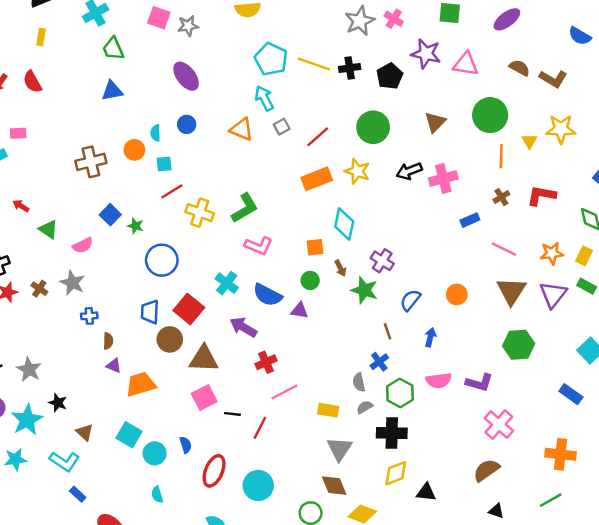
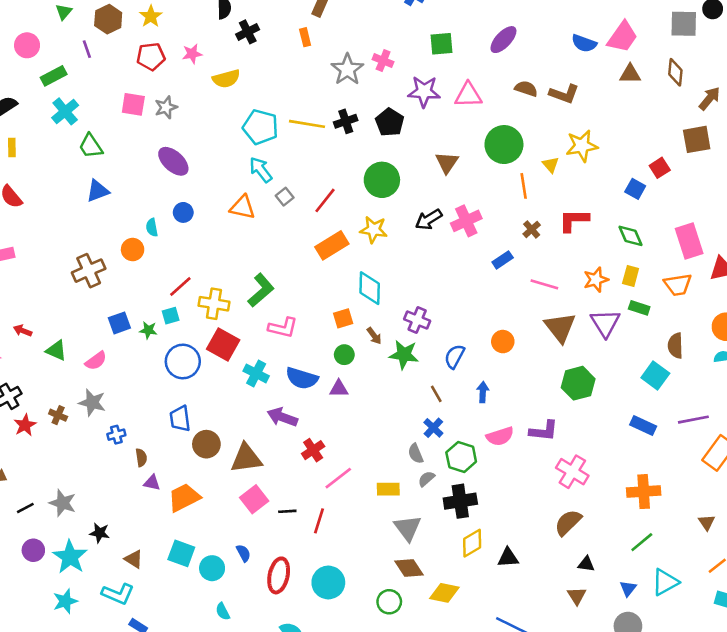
cyan square: (164, 164) -> (171, 316), moved
blue square: (110, 215) -> (119, 323), turned 36
red square: (189, 309) -> (223, 345), moved

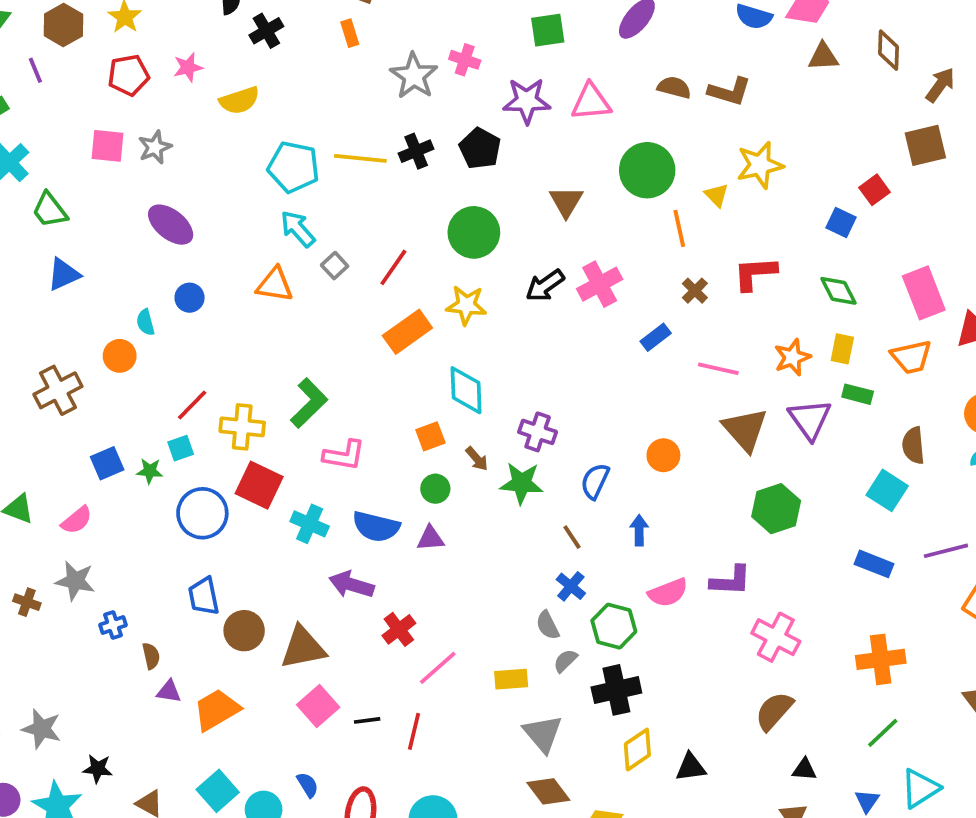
cyan square: (181, 553) -> (218, 791), turned 32

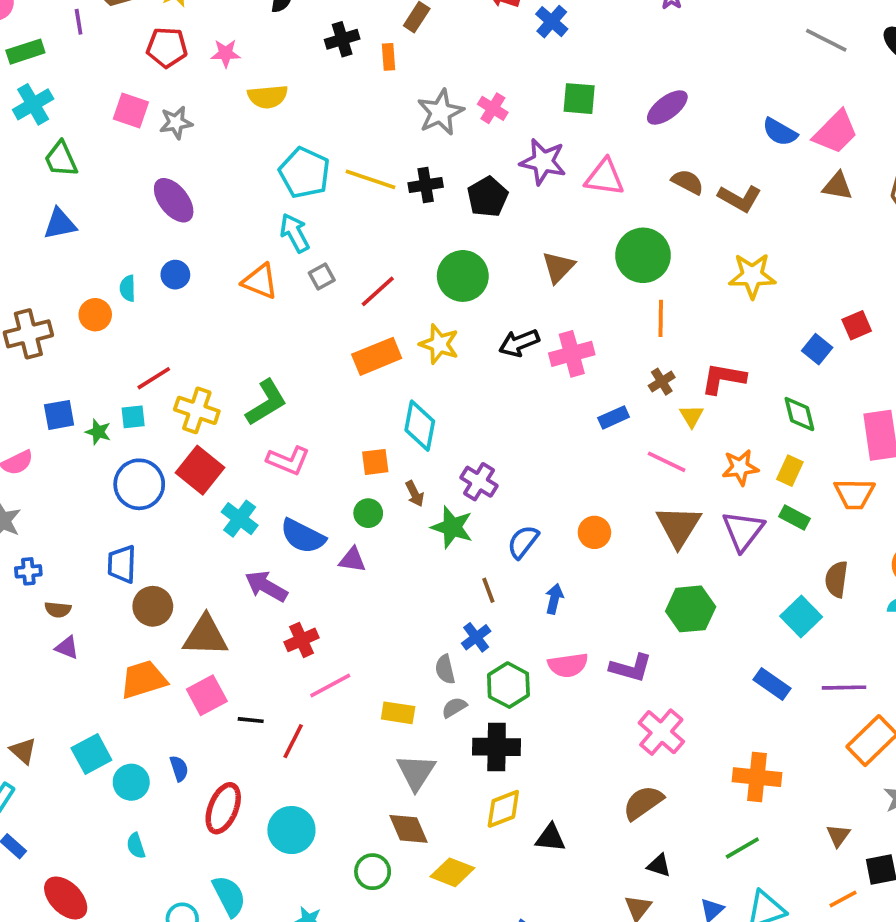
black cross: (266, 31) -> (342, 39), moved
yellow triangle: (717, 195) -> (692, 416), moved
brown semicircle: (151, 656) -> (58, 610), turned 95
orange trapezoid: (217, 710) -> (144, 680), moved

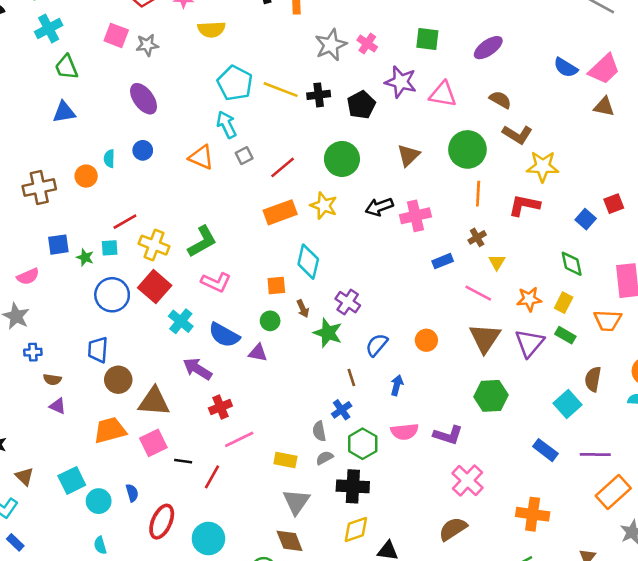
brown L-shape: (740, 198) -> (517, 134), moved
red L-shape: (723, 378) -> (524, 205), moved

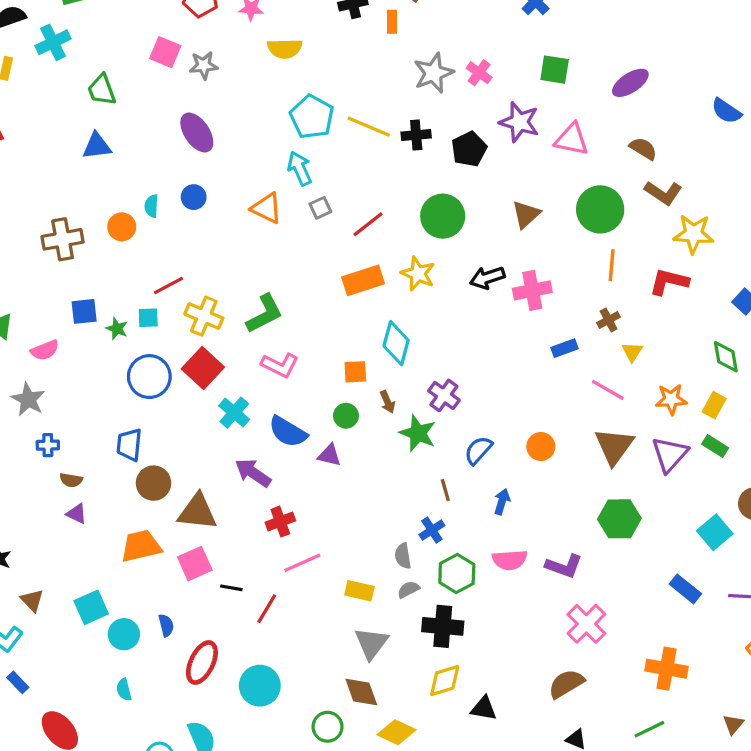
cyan cross: (49, 29) -> (53, 42), moved

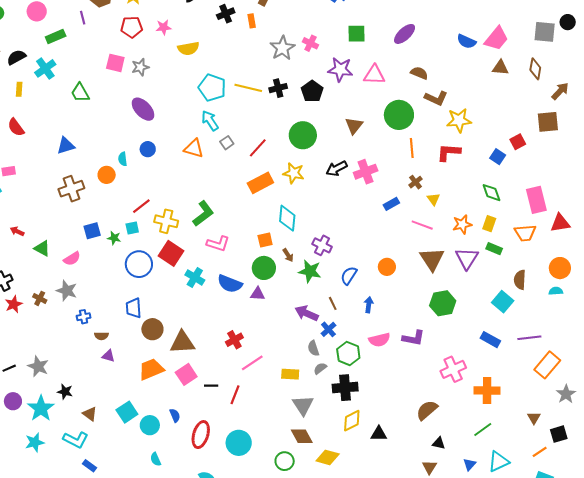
blue triangle: (97, 146) -> (66, 146), moved
green circle: (346, 416) -> (264, 268), size x1.5
purple arrow: (253, 473) -> (307, 313), moved
pink cross: (586, 624) -> (453, 369), moved, turned 30

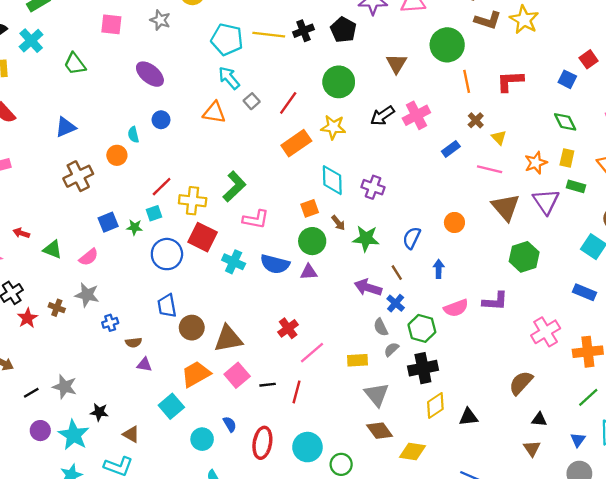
gray star: (140, 67) -> (160, 20), moved, turned -30
yellow star: (459, 120) -> (524, 20), moved, turned -30
purple cross: (322, 245) -> (373, 187), moved
cyan square: (127, 412) -> (171, 406), moved
green circle: (285, 461) -> (341, 464), moved

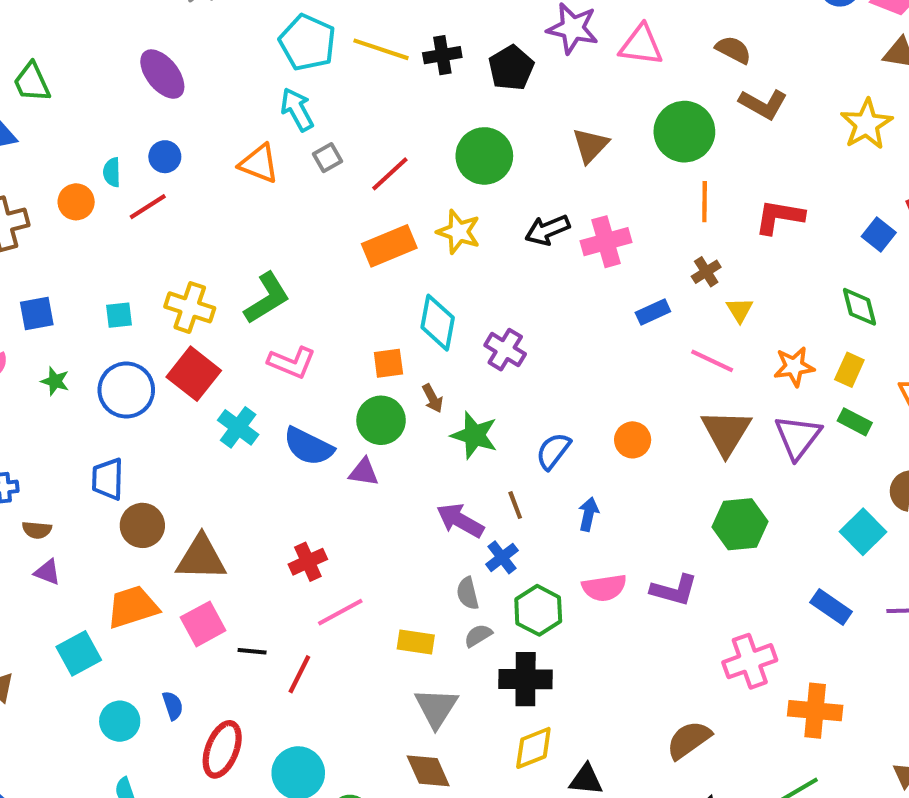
yellow star: (524, 20) -> (866, 124), moved
green trapezoid: (75, 64) -> (32, 82), moved
red line: (162, 187) -> (148, 207), moved
green star: (135, 227) -> (55, 381), moved

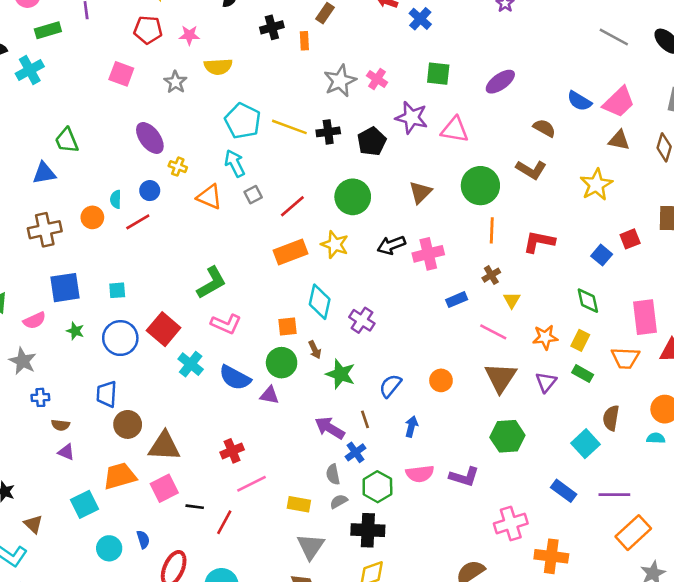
brown semicircle: (733, 50) -> (544, 128), moved
yellow cross: (190, 307) -> (178, 167), moved, size x0.6
blue square: (37, 314) -> (65, 288), size x1.4
purple triangle: (798, 437) -> (546, 382), size x0.7

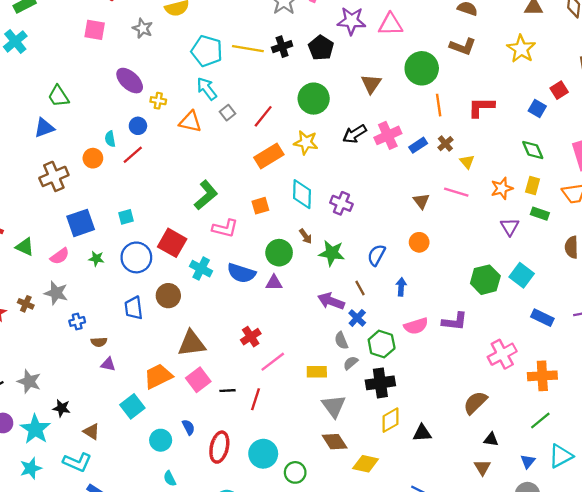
blue rectangle: (457, 300) -> (418, 145), moved
orange square: (287, 327) -> (260, 206), moved
brown triangle: (501, 378) -> (421, 201), moved, size x0.6
brown circle: (128, 424) -> (168, 296), moved
cyan square: (585, 444) -> (522, 275), moved

